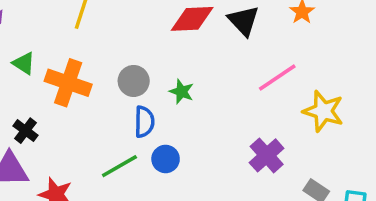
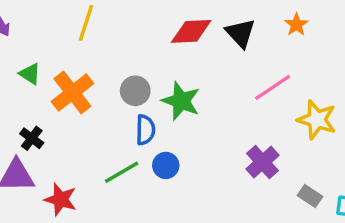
orange cross: (68, 83) -> (72, 92), turned 33
green star: (182, 92) -> (181, 101), size x1.6

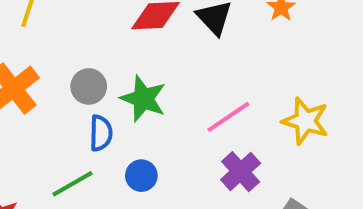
pink line: (273, 87) -> (228, 117), moved
blue circle: (166, 165) -> (141, 176), moved

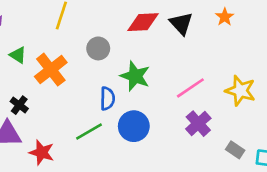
gray circle: (89, 86) -> (98, 48), moved
blue circle: (141, 176) -> (134, 126), size x1.5

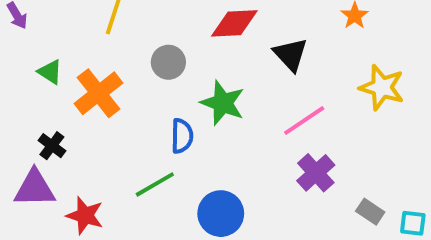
black triangle: (181, 23) -> (291, 54), moved
yellow star: (240, 91) -> (382, 87), moved
blue circle: (134, 126) -> (221, 214), moved

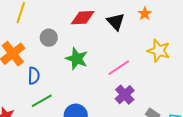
black triangle: (291, 54) -> (116, 22), moved
blue semicircle: (182, 136) -> (34, 76), moved

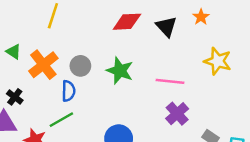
gray circle: (49, 38) -> (80, 66), moved
pink line: (119, 68) -> (170, 81), turned 40
green line: (42, 101) -> (61, 120), moved

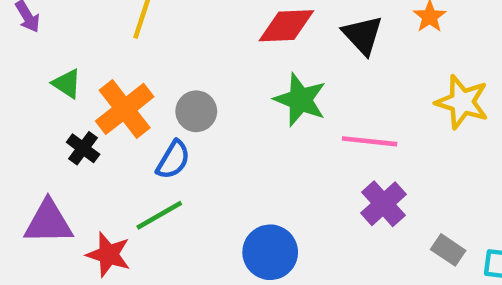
green star: (120, 71) -> (300, 100), moved
blue semicircle: (68, 91) -> (173, 160), turned 30
black cross: (15, 97) -> (83, 148), moved

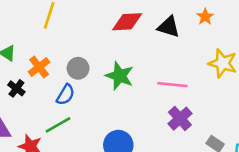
black triangle: (363, 35) -> (169, 27), turned -30
green star: (300, 100) -> (120, 76), moved
orange cross: (125, 109) -> (39, 67), size x0.7

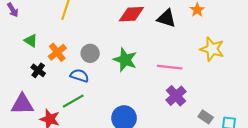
blue semicircle: (65, 95) -> (80, 76), turned -102

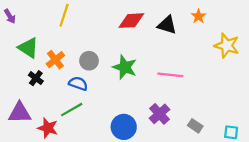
green triangle: (31, 41) -> (28, 48), size x1.5
yellow star: (212, 49) -> (227, 46), moved
purple cross: (176, 96) -> (160, 114), moved
gray rectangle: (206, 117) -> (195, 126), moved

